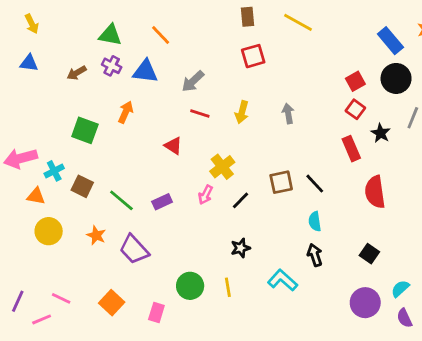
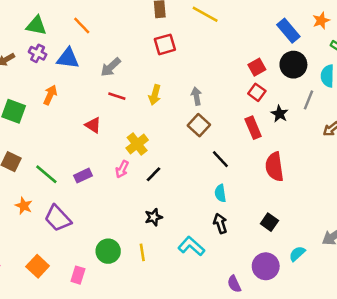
brown square: (281, 182) -> (199, 125), moved, turned -35
purple semicircle: (404, 318) -> (234, 284), moved

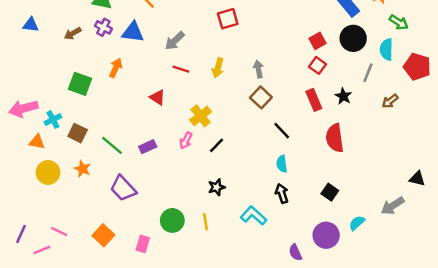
black star: (280, 114) -> (343, 96), moved
orange star: (24, 206) -> (82, 169), moved

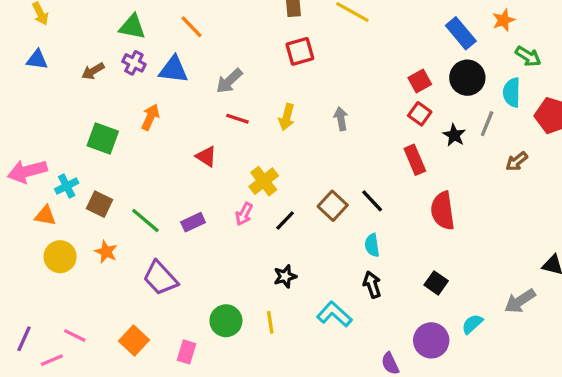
black star: (343, 96) -> (454, 135), moved
brown square: (261, 97) -> (333, 206), moved

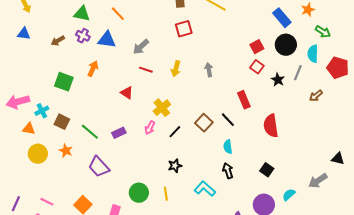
red rectangle: (415, 160) -> (244, 100), moved

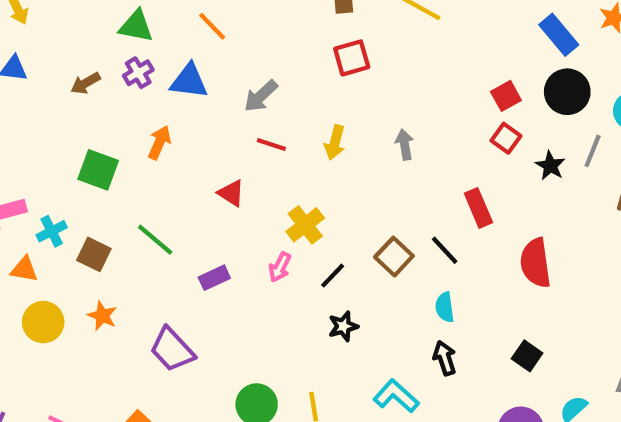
purple cross: (83, 36) -> (138, 73), turned 32
green line: (90, 132) -> (155, 240), moved
black star: (175, 166) -> (343, 326), moved

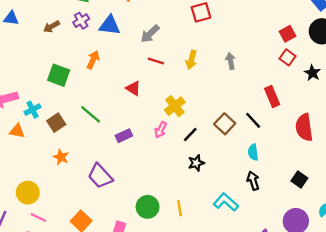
brown square: (94, 254) -> (56, 123), turned 30
yellow circle: (43, 322) -> (28, 193), moved

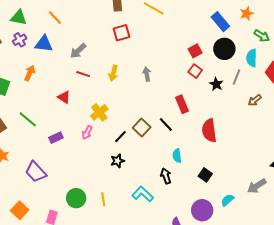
black line: (190, 135) -> (120, 137), moved
cyan semicircle: (253, 152) -> (177, 156), moved

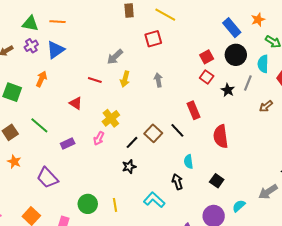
orange line: (55, 18) -> (58, 22), moved, turned -42
red square: (121, 33) -> (153, 39), moved
blue triangle: (44, 44) -> (56, 50), turned -42
gray arrow: (78, 51) -> (115, 57), moved

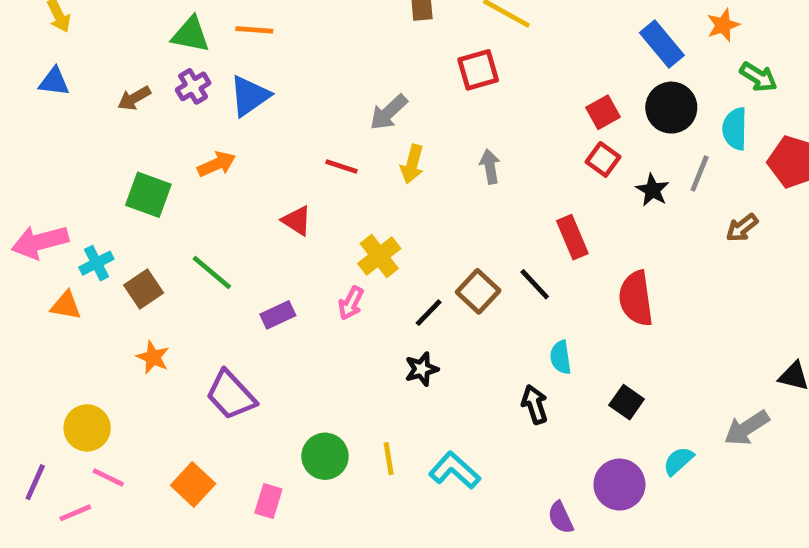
orange arrow: (41, 79) -> (217, 164), turned 42
cyan L-shape: (154, 200) -> (455, 470), moved

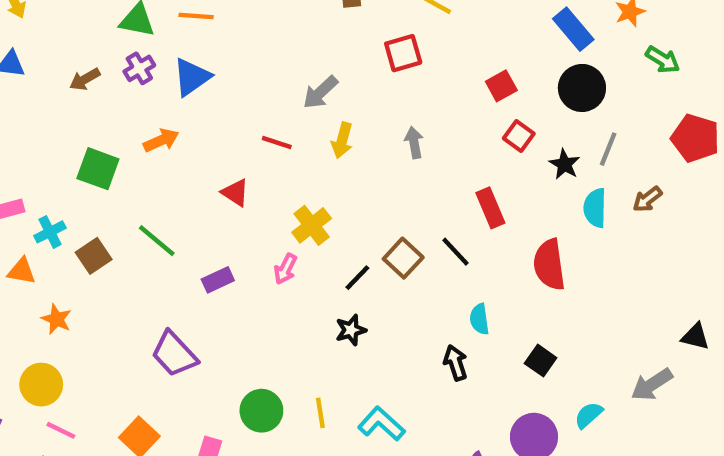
red square: (603, 112) -> (501, 86), moved
cyan semicircle: (735, 129) -> (595, 208), moved
orange star: (153, 357) -> (56, 319), moved

